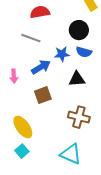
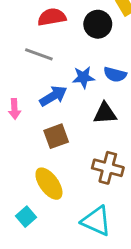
black circle: (79, 30) -> (98, 24), moved
yellow ellipse: (23, 127) -> (49, 184), moved

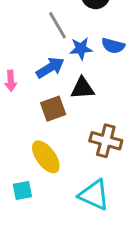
gray line: (39, 54) -> (58, 25), moved, turned 40
black triangle: (105, 113) -> (82, 88), moved
cyan square: (26, 217) -> (22, 190), turned 30

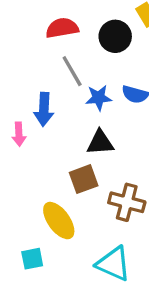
blue arrow: (50, 68) -> (44, 109), moved, turned 124
brown square: (53, 109) -> (84, 179), moved

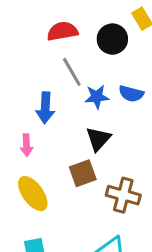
pink arrow: (19, 134) -> (27, 145), moved
black triangle: (100, 143) -> (98, 139), turned -44
yellow ellipse: (59, 221) -> (33, 194), moved

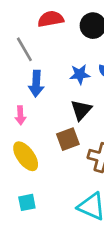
gray line: (72, 72) -> (24, 49), moved

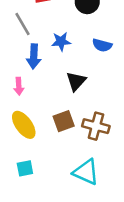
blue star: (80, 74) -> (61, 41), moved
brown square: (68, 139) -> (64, 121), moved

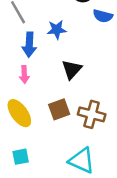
blue semicircle: (102, 45) -> (103, 16), moved
pink arrow: (19, 86) -> (24, 75), moved

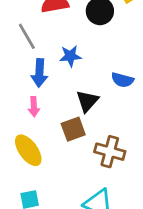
blue semicircle: (103, 16) -> (122, 80), moved
brown square: (59, 109) -> (73, 129), moved

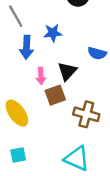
pink arrow: (34, 107) -> (41, 76), moved

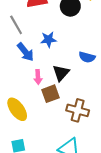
blue arrow: (26, 47) -> (25, 52), turned -42

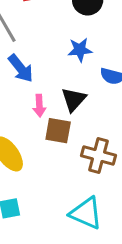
blue star: (48, 39) -> (80, 50), moved
brown square: (50, 94) -> (58, 131), turned 30

